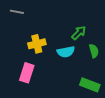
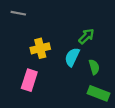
green semicircle: (94, 51) -> (94, 67), moved
cyan semicircle: (66, 52) -> (72, 57), turned 126

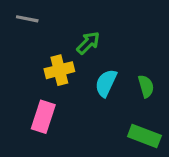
green arrow: (86, 36) -> (88, 43), moved
green semicircle: (94, 67) -> (146, 86), moved

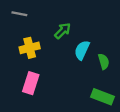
yellow cross: (59, 70) -> (30, 48), moved
cyan semicircle: (106, 83) -> (82, 50), moved

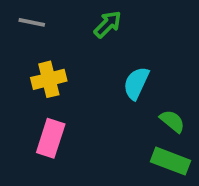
green arrow: (63, 31) -> (108, 24), moved
green semicircle: (104, 61) -> (172, 121), moved, turned -35

